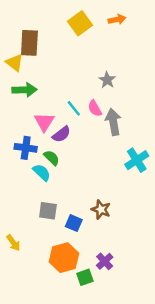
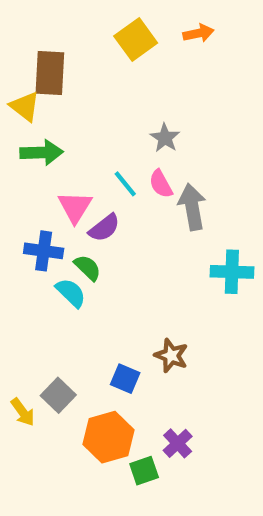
gray star: (107, 80) -> (165, 138), moved
cyan cross: (137, 160) -> (232, 272), turned 35
gray square: (48, 211) -> (58, 395), moved, turned 36

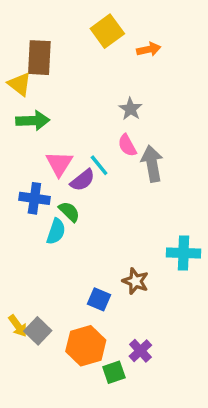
orange arrow: (198, 33) -> (149, 49), moved
cyan line: (125, 184) -> (99, 165), moved
cyan cross: (232, 272) -> (183, 253), moved
cyan semicircle: (71, 293) -> (56, 231), turned 65
gray square: (58, 395) -> (38, 331), moved

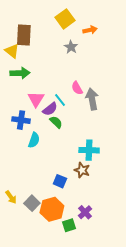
gray star: (130, 109) -> (71, 47), moved
green semicircle: (69, 212) -> (56, 122), moved
cyan cross: (183, 253) -> (89, 150), moved
gray square: (38, 331) -> (32, 203), moved

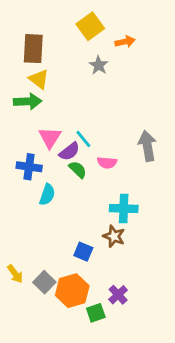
yellow triangle: (12, 51) -> (39, 79), moved
pink semicircle: (77, 88) -> (107, 163), moved, turned -56
gray arrow: (92, 99) -> (147, 146), moved

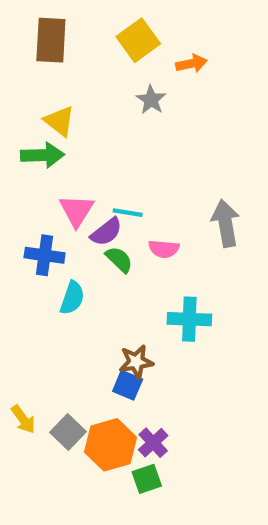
brown rectangle: (33, 49) -> (51, 40), moved
cyan line: (83, 139) -> (128, 213), turned -42
brown star: (114, 236) -> (136, 362), moved, turned -30
purple cross: (118, 295) -> (153, 443), moved

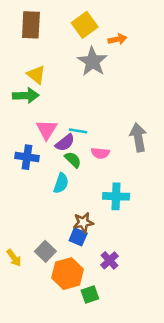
gray star: (151, 100) -> (92, 62), size x1.6
cyan semicircle: (72, 298) -> (61, 183), moved
gray square: (68, 432) -> (45, 251), moved
purple cross: (153, 443) -> (109, 260), moved

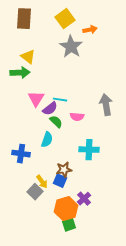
blue cross: (27, 157) -> (21, 154), moved
yellow arrow: (14, 258) -> (42, 182), moved
orange hexagon: (68, 274) -> (66, 209), moved

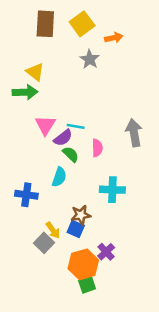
brown rectangle: (24, 19) -> (45, 24), moved
gray star: (71, 47) -> (90, 59), size x0.7
pink semicircle: (77, 117) -> (97, 148), turned -96

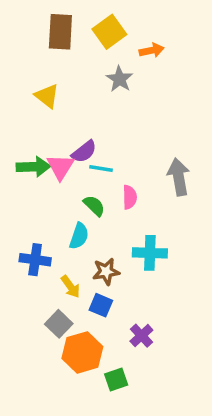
green arrow: (25, 92) -> (33, 167), moved
purple semicircle: (63, 138) -> (84, 152), moved
brown star: (81, 215) -> (106, 271), moved
yellow arrow: (53, 230) -> (71, 287), moved
orange hexagon: (83, 264) -> (82, 352), moved

